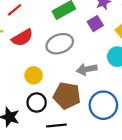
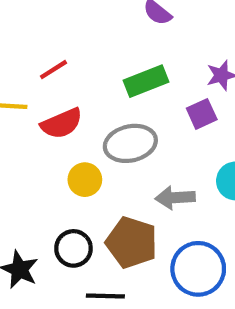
yellow circle: (34, 75) -> (85, 180), moved

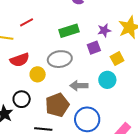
red semicircle: (62, 123) -> (20, 60), moved
brown pentagon: (132, 242) -> (57, 105), turned 30
black circle: (73, 248) -> (22, 99), moved

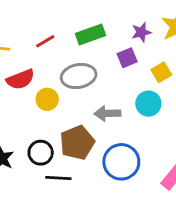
red line: (27, 22) -> (45, 41), moved
black circle: (22, 99) -> (41, 153), moved

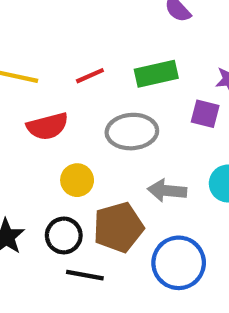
purple square: (127, 58) -> (205, 114), turned 30
yellow circle: (47, 99) -> (77, 180), moved

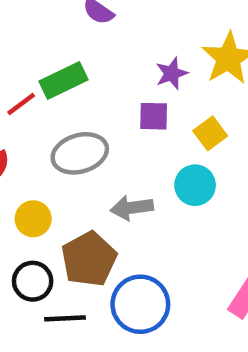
green rectangle: (156, 74) -> (64, 80), moved
blue circle: (179, 263) -> (140, 304), moved

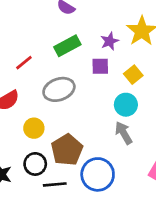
green rectangle: (64, 80) -> (67, 46), moved
gray arrow: (132, 208) -> (124, 133), moved, turned 70

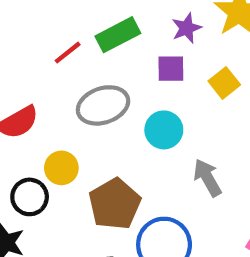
red line: (24, 63) -> (68, 53), moved
cyan circle: (126, 105) -> (164, 130), moved
black circle: (35, 164) -> (30, 197), moved

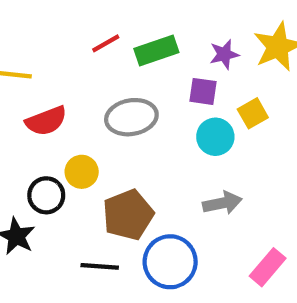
red line: (68, 53) -> (106, 43), moved
cyan circle: (164, 130) -> (215, 137), moved
gray arrow: (207, 178) -> (222, 203), turned 99

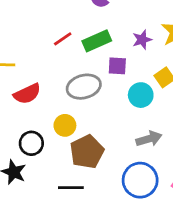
purple square: (203, 91) -> (117, 66), moved
yellow circle: (82, 172) -> (65, 125), moved
blue circle: (170, 262) -> (140, 180), moved

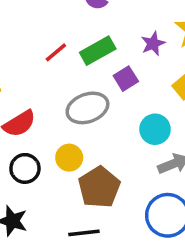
purple square: (117, 66) -> (126, 79), turned -30
cyan circle: (141, 95) -> (155, 129), moved
black circle: (31, 143) -> (25, 168), moved

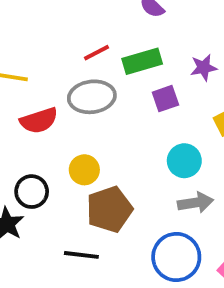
gray ellipse: (87, 108) -> (92, 97), moved
black circle: (25, 168) -> (32, 192), moved

